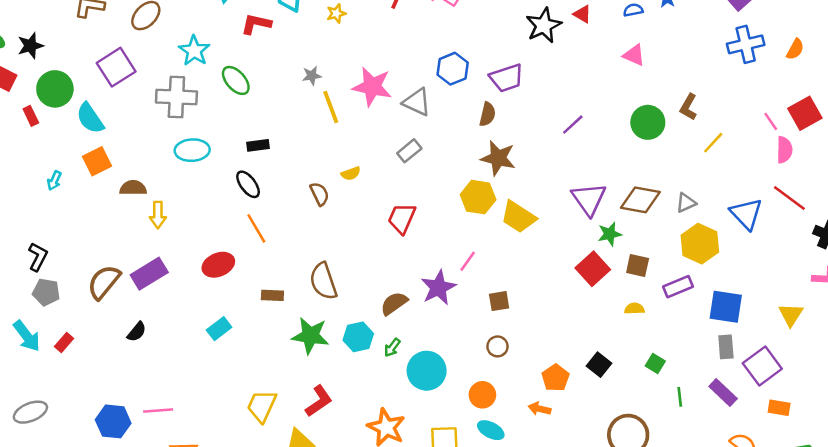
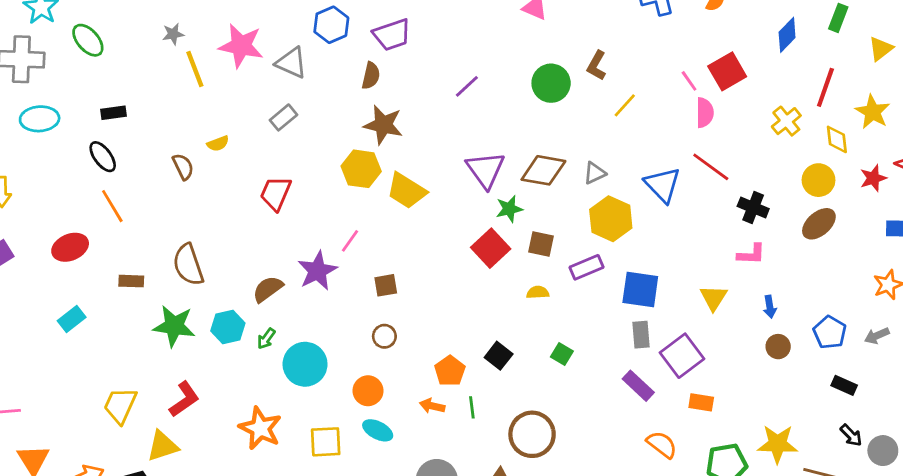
green line: (680, 397) -> (472, 407), moved

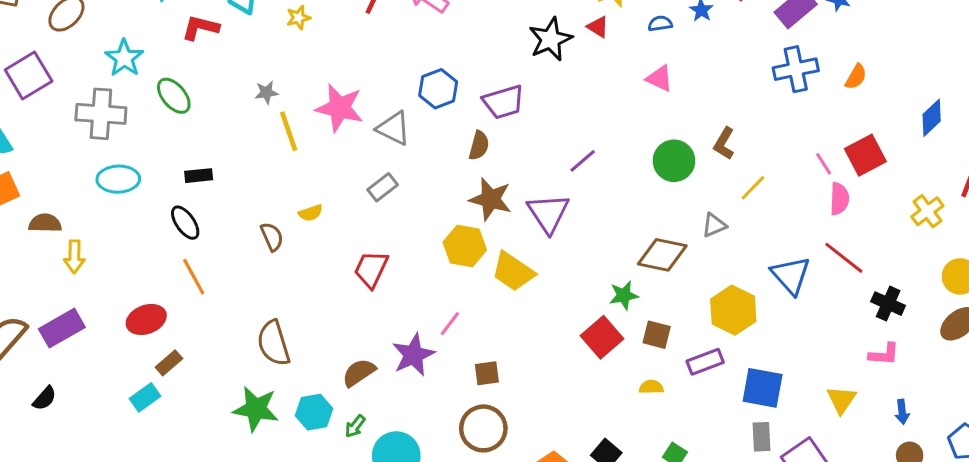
purple triangle: (485, 170) -> (548, 213), moved
gray triangle: (595, 173) -> (714, 225), moved
brown rectangle: (131, 281) -> (169, 363), moved, turned -45
brown circle: (384, 336) -> (483, 428), size x1.8

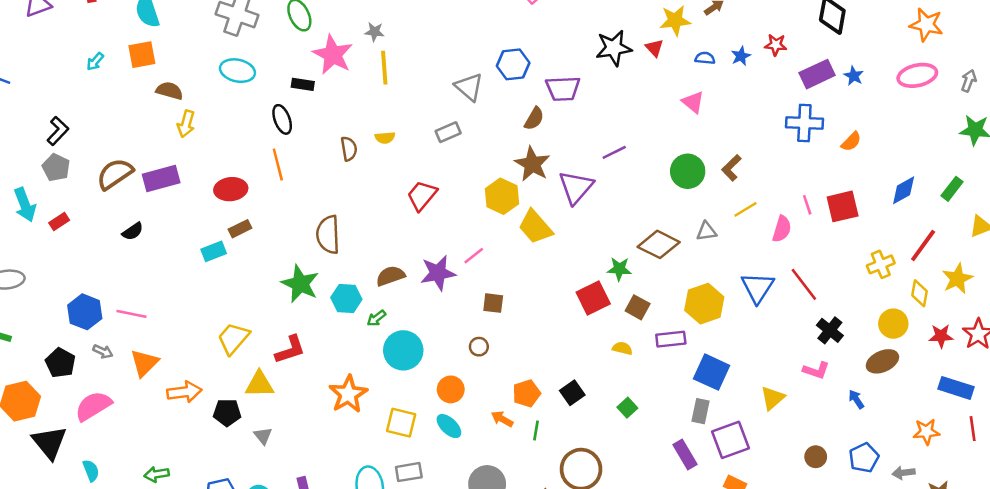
pink star: (340, 108) -> (333, 55), moved
pink semicircle: (839, 199) -> (782, 229), moved
blue arrow: (902, 412) -> (856, 399), moved, turned 138
brown circle: (483, 428) -> (479, 347), size x0.5

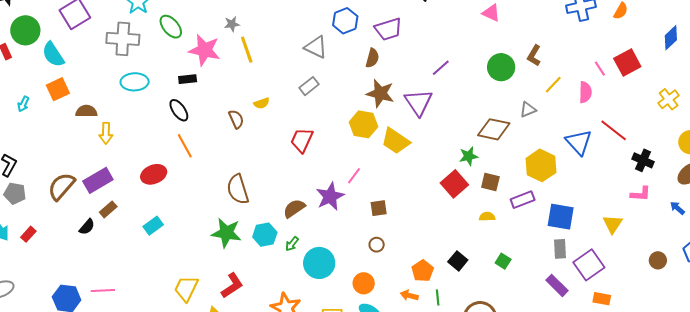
brown rectangle: (240, 229) -> (108, 209), moved

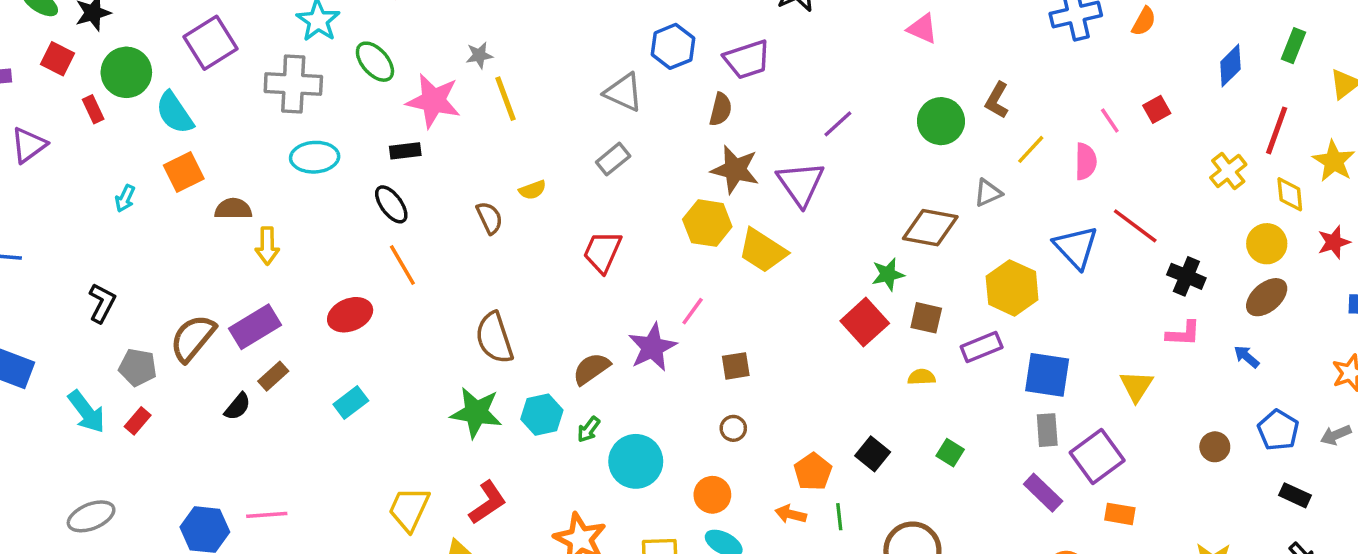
red square: (627, 63) -> (1157, 109), size x0.6
gray pentagon: (15, 193) -> (138, 367), moved

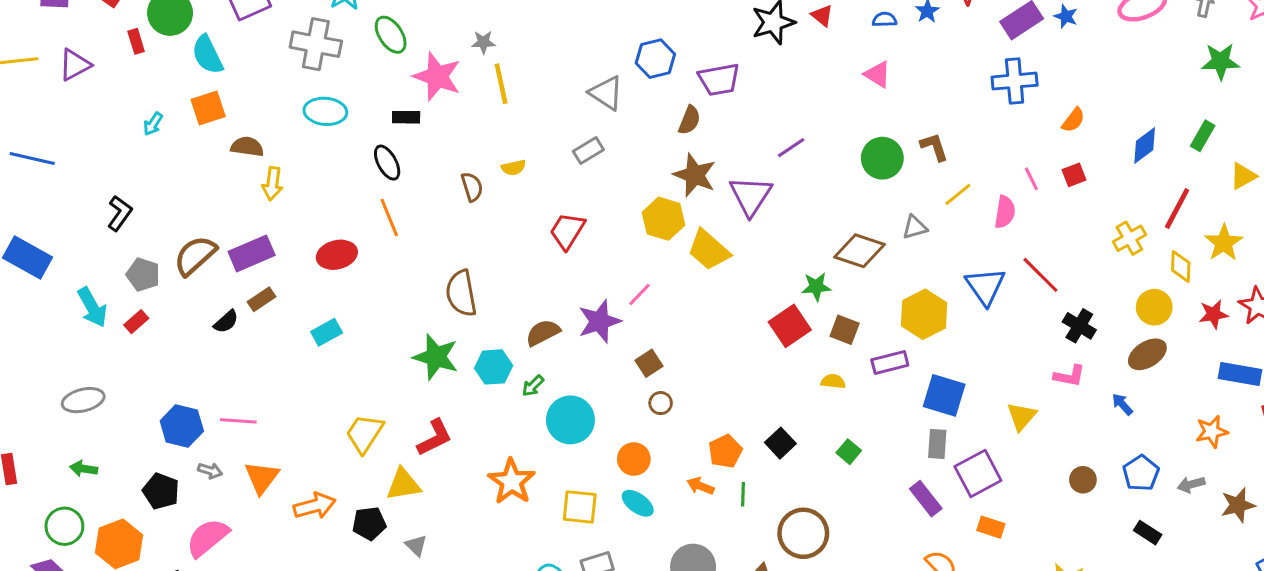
orange semicircle: (1144, 21) -> (1073, 120), moved
brown L-shape: (997, 100) -> (934, 147), turned 124
brown square: (736, 366) -> (649, 363), moved, turned -32

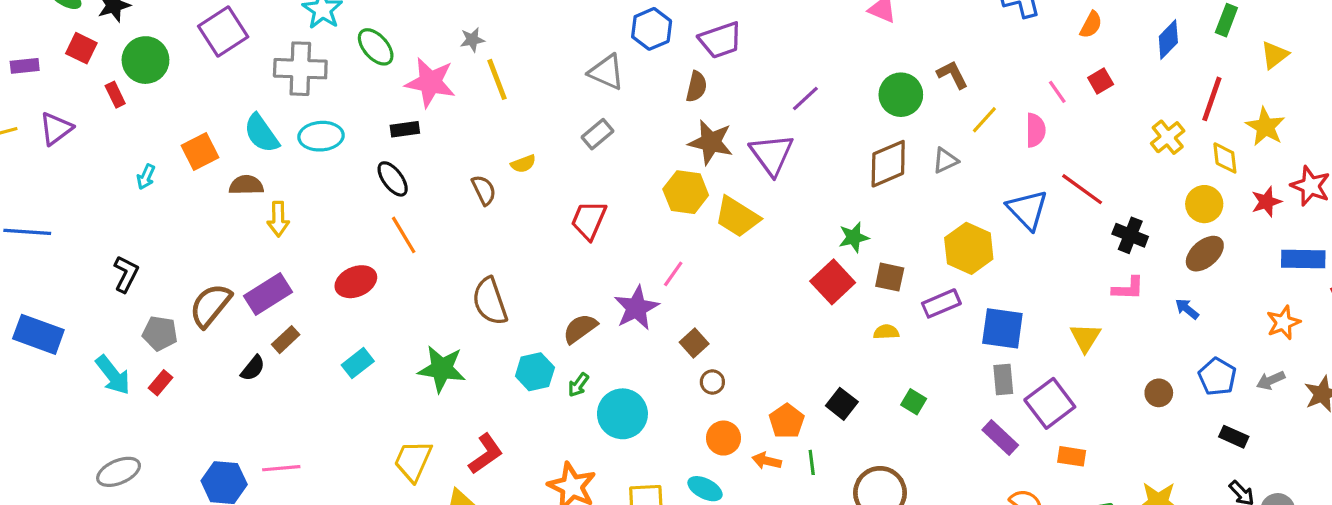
cyan semicircle: (207, 55) -> (261, 133), moved
brown diamond: (860, 251) -> (888, 164), moved, turned -33
green star: (436, 357) -> (442, 369), moved
orange circle: (634, 459) -> (723, 438), moved

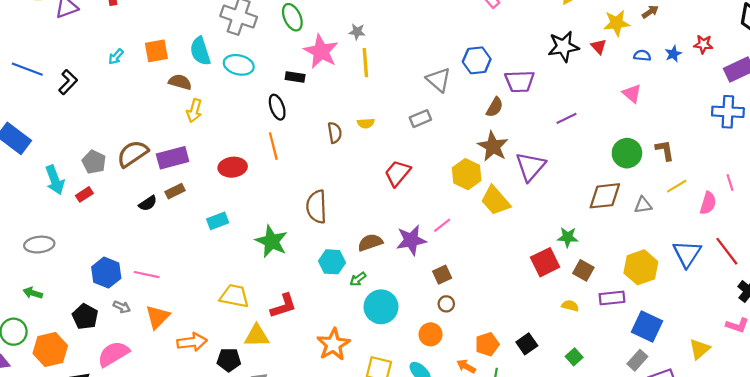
purple line: (805, 98) -> (566, 118), moved
black L-shape: (126, 274) -> (68, 82), moved
gray rectangle: (1003, 380) -> (637, 360), turned 30
orange circle: (723, 438) -> (431, 334), moved
yellow trapezoid: (413, 461) -> (234, 296), turned 60

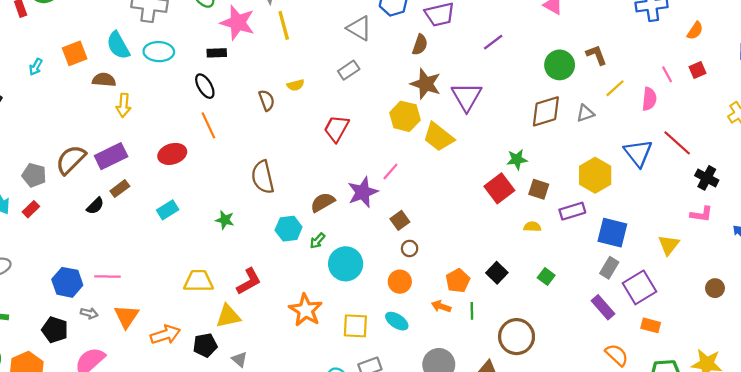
green star: (272, 241) -> (225, 220), size x0.6

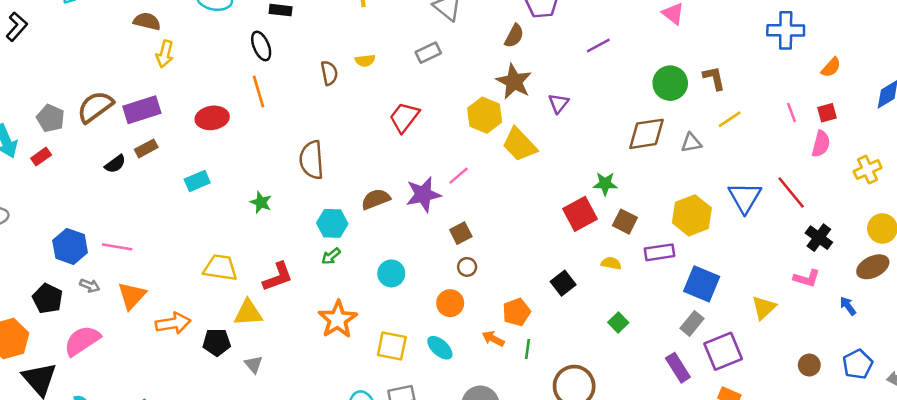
purple triangle: (467, 97) -> (558, 103), size x0.6
pink semicircle: (649, 99) -> (821, 144), moved
green arrow: (317, 241) -> (331, 256), moved
cyan circle: (346, 264) -> (391, 273), size x0.7
black square: (497, 273) -> (563, 283), moved

